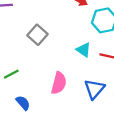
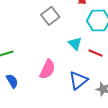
gray square: (38, 35) -> (50, 16), moved

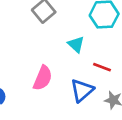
red line: (96, 53) -> (102, 67), moved

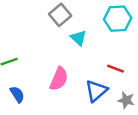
cyan triangle: (76, 44) -> (78, 38), moved

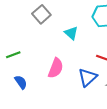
gray square: (60, 15) -> (41, 14), moved

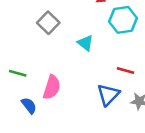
green line: (13, 55) -> (18, 73), turned 40
pink semicircle: (56, 68) -> (52, 87), moved

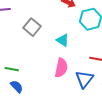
pink semicircle: (52, 87) -> (61, 68), moved
blue semicircle: (29, 106) -> (17, 87), moved

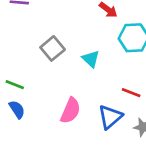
gray square: (32, 27) -> (53, 48), moved
pink semicircle: (61, 68) -> (70, 111), moved

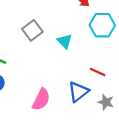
pink semicircle: (70, 111) -> (41, 99), moved

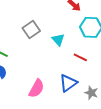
red line: (98, 72) -> (80, 57), moved

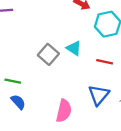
gray square: (31, 29) -> (48, 54), moved

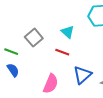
gray square: (48, 54) -> (34, 38), moved
red line: (105, 62) -> (62, 52), moved

